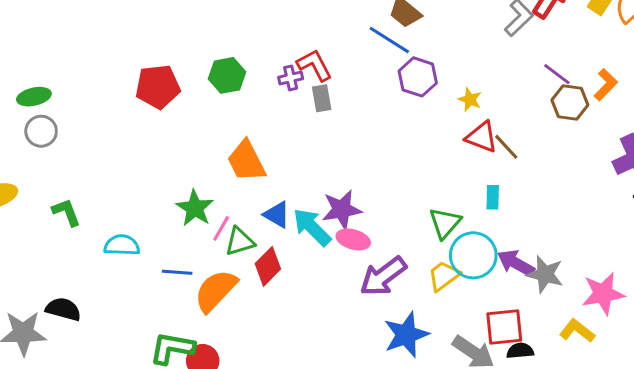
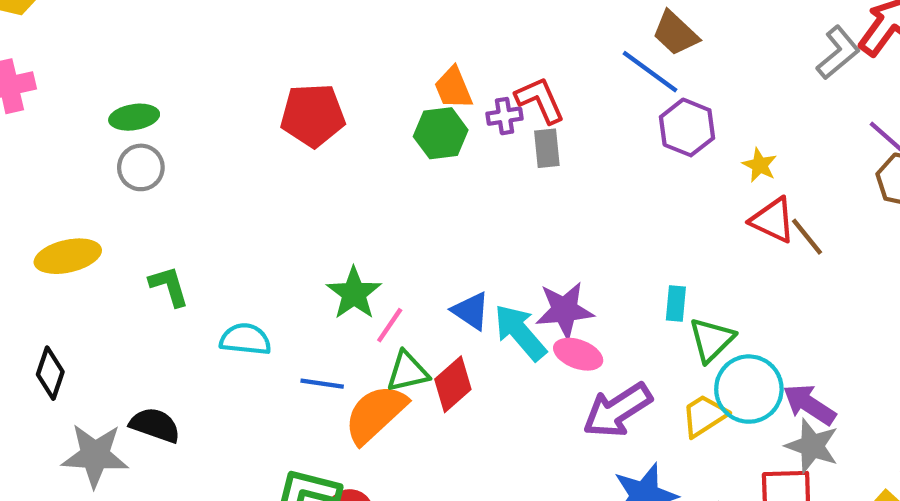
green hexagon: (227, 75) -> (441, 133), moved
orange trapezoid: (246, 161) -> (453, 88), moved, size x0.7
cyan rectangle: (493, 197) -> (676, 303), moved
green triangle: (240, 242) -> (408, 372), moved
gray star: (545, 274) -> (812, 446), moved

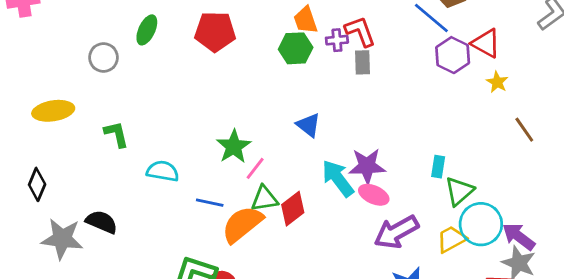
green ellipse: (134, 117) -> (147, 30), moved, turned -60
red triangle: (773, 220) -> (486, 43), moved
blue triangle: (471, 311) -> (308, 125), moved

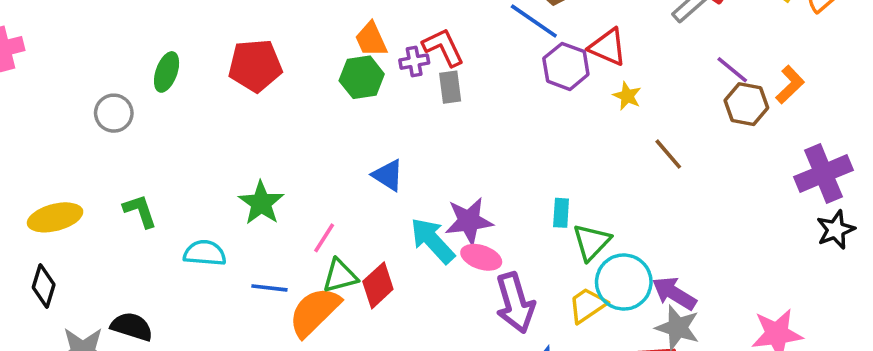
yellow ellipse: (53, 111) -> (55, 217), moved
green star: (234, 147) -> (261, 203), moved
purple arrow: (396, 232) -> (515, 303), turned -72

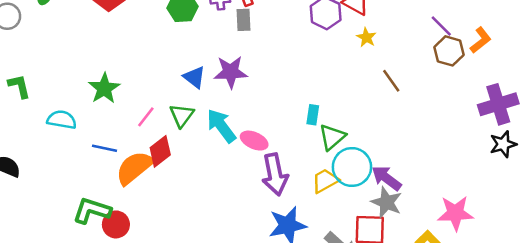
purple star: (469, 221) -> (231, 72), moved
green triangle: (340, 276) -> (182, 115), moved, turned -44
red diamond: (378, 285) -> (160, 151), moved

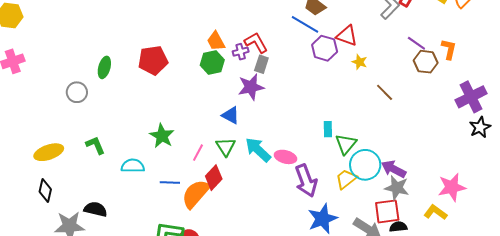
gray rectangle: (244, 20) -> (261, 64), turned 30
orange L-shape: (481, 40) -> (449, 49), turned -30
purple star: (231, 72) -> (251, 87), moved

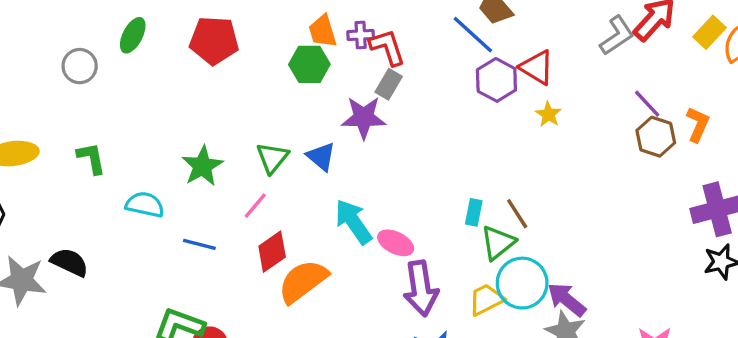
purple cross: (241, 52) -> (361, 35), moved
brown line: (385, 92) -> (517, 214), moved
green triangle: (226, 147) -> (272, 158), moved
orange semicircle: (196, 194) -> (303, 281), moved

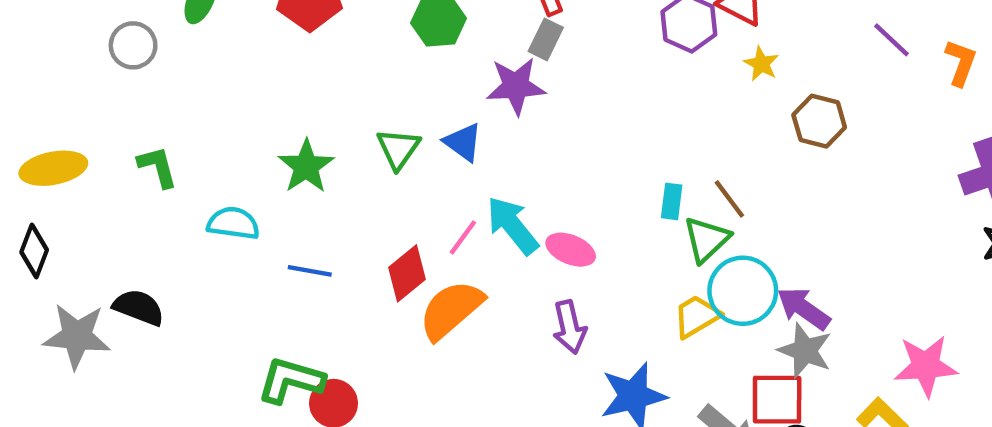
brown hexagon: (656, 137) -> (819, 121), moved
pink line: (255, 206) -> (463, 237), moved
purple arrow: (421, 288) -> (569, 327), moved, size x0.7

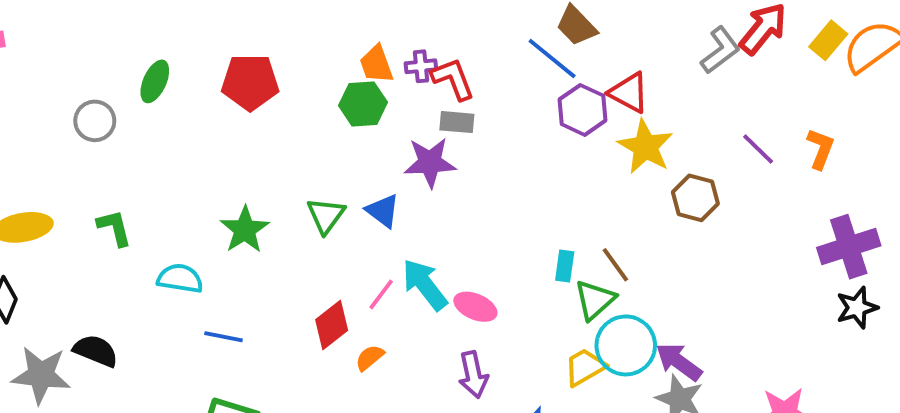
gray rectangle: (546, 39) -> (457, 122), turned 68
purple line: (892, 40) -> (758, 149), moved
yellow star: (761, 64) -> (645, 147), size x1.8
blue line: (310, 271) -> (223, 337), moved
orange semicircle: (451, 310) -> (370, 358), size x0.5

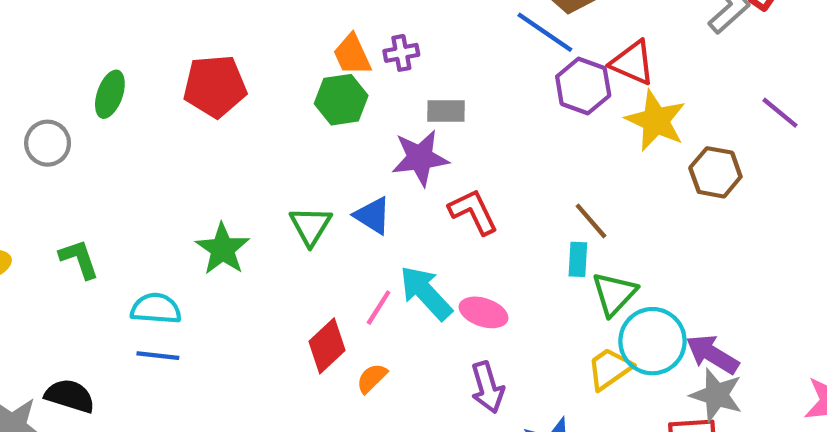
red L-shape: (453, 79) -> (473, 212), moved
brown line: (615, 265) -> (591, 221), moved
blue line: (223, 337) -> (158, 356), moved

